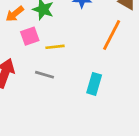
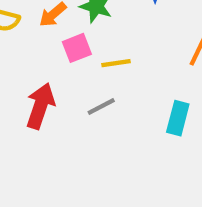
gray line: (45, 75) -> (101, 106), turned -42

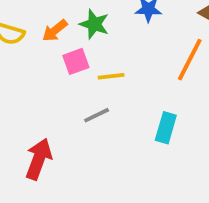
red arrow: (40, 106) -> (39, 159), moved

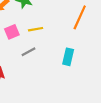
pink square: (76, 61) -> (12, 32), moved

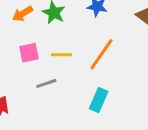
orange line: (80, 17) -> (102, 54), moved

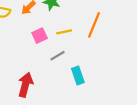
cyan rectangle: (99, 100) -> (78, 75), moved, turned -30

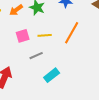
cyan rectangle: (78, 75) -> (52, 75), turned 63

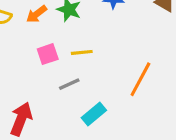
orange line: (72, 33) -> (140, 79), moved

